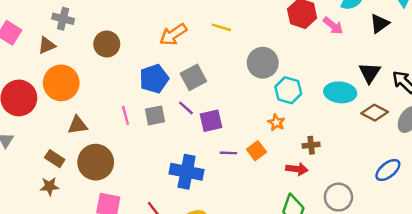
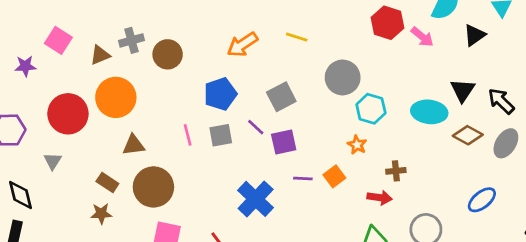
gray cross: (63, 19) -> (132, 40), moved, turned -30
gray square: (193, 77) -> (281, 97), moved
blue cross: (187, 172) -> (256, 199), turned 32

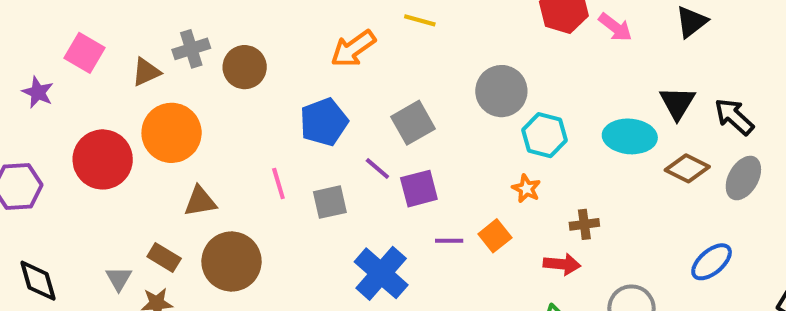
yellow line: (297, 37) -> (420, 20), moved
purple star: (25, 66) -> (38, 92), turned 30
gray square: (221, 135) -> (330, 202), moved
gray triangle: (53, 161) -> (119, 279), moved

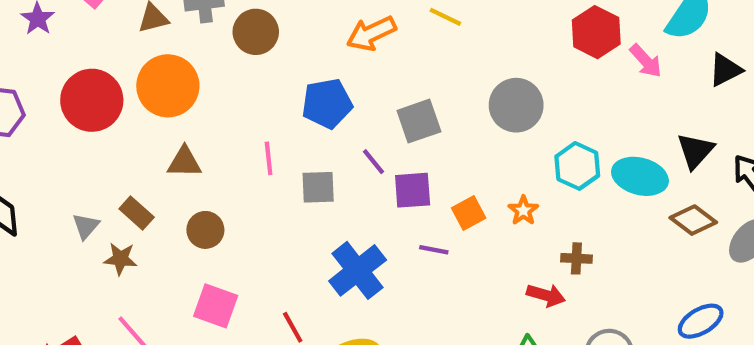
cyan hexagon: (545, 135) -> (577, 166), moved
orange square: (495, 236) -> (469, 213), moved
brown circle: (231, 262) -> (205, 230), size x0.6

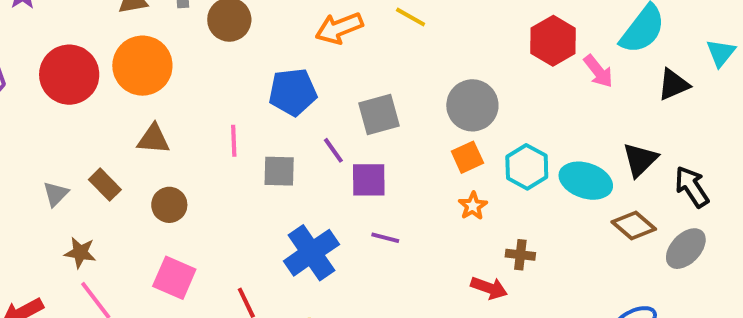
orange square: (469, 213) -> (467, 157), moved
brown star: (120, 259) -> (80, 253), moved

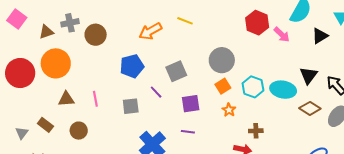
pink line: (234, 141) -> (95, 99), moved
purple square: (369, 180) -> (191, 104), moved

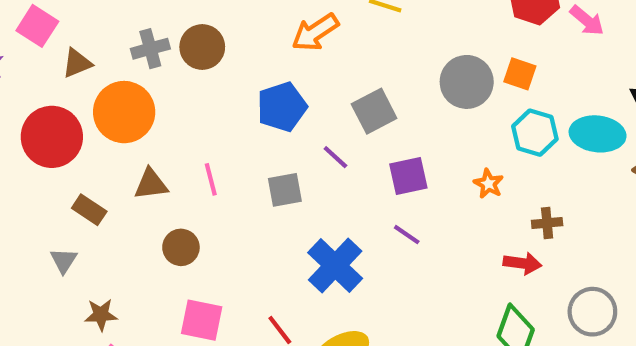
gray cross: (70, 23) -> (150, 49), moved
brown triangle: (46, 32) -> (77, 63), moved
orange square: (223, 86) -> (520, 74), moved, turned -35
brown rectangle: (45, 125) -> (89, 210), moved
purple line: (188, 132) -> (407, 235), turned 32

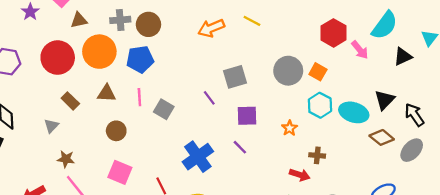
blue pentagon: (282, 107) -> (140, 59), moved
gray square: (285, 190) -> (164, 109), moved, turned 30

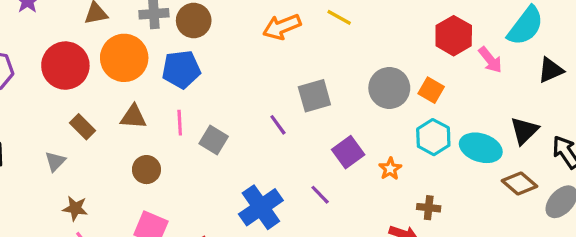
purple square: (247, 116) -> (348, 152), moved, turned -35

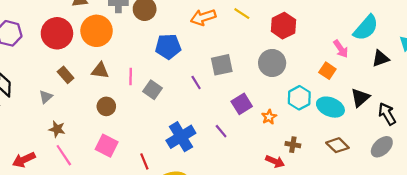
red hexagon: (454, 36) -> (283, 26), moved
blue pentagon: (181, 69) -> (168, 47), moved
orange square: (431, 90) -> (327, 71), moved
brown diamond: (520, 183) -> (337, 145), moved

